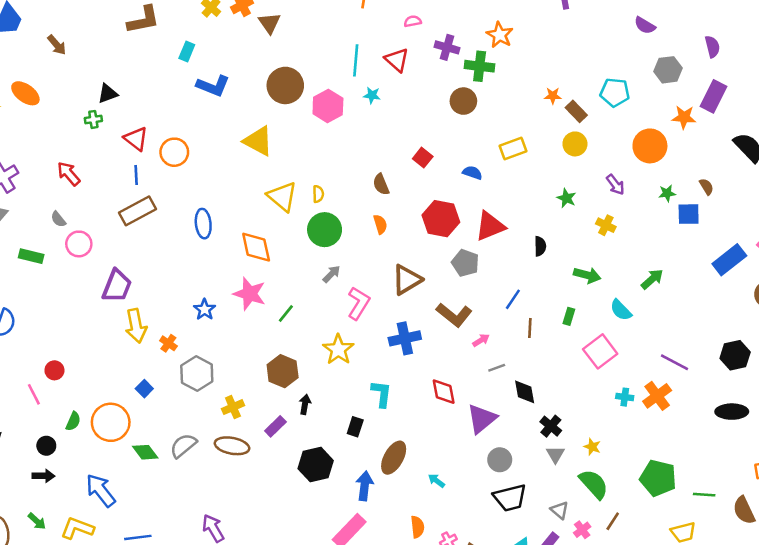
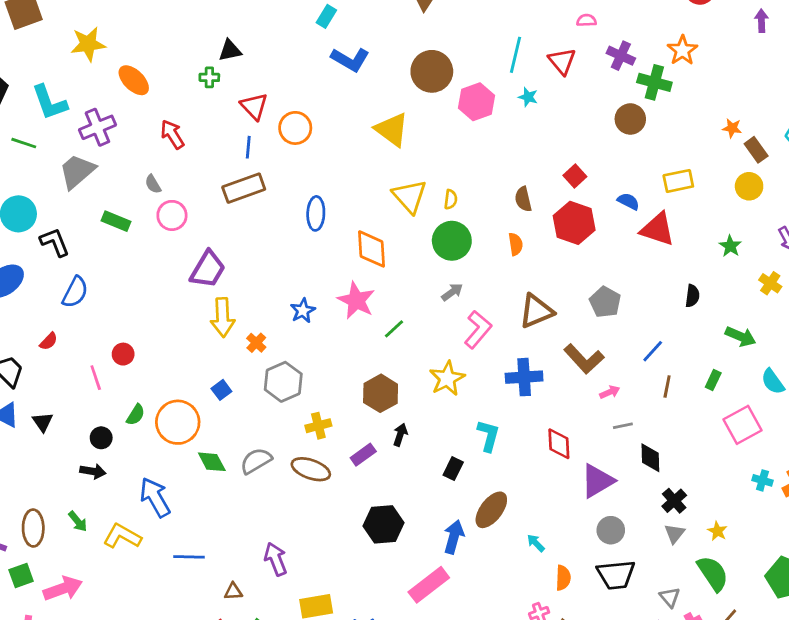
orange ellipse: (25, 93) -> (134, 80), moved
red hexagon: (441, 219) -> (574, 223), moved
red triangle: (490, 226) -> (658, 229), moved, turned 32
black hexagon: (316, 465) -> (384, 524), moved
orange semicircle: (417, 527) -> (563, 578), moved

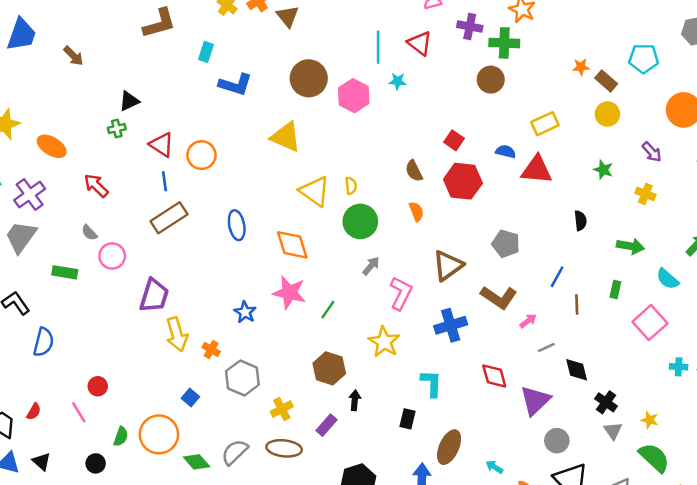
red semicircle: (49, 341) -> (34, 412), moved

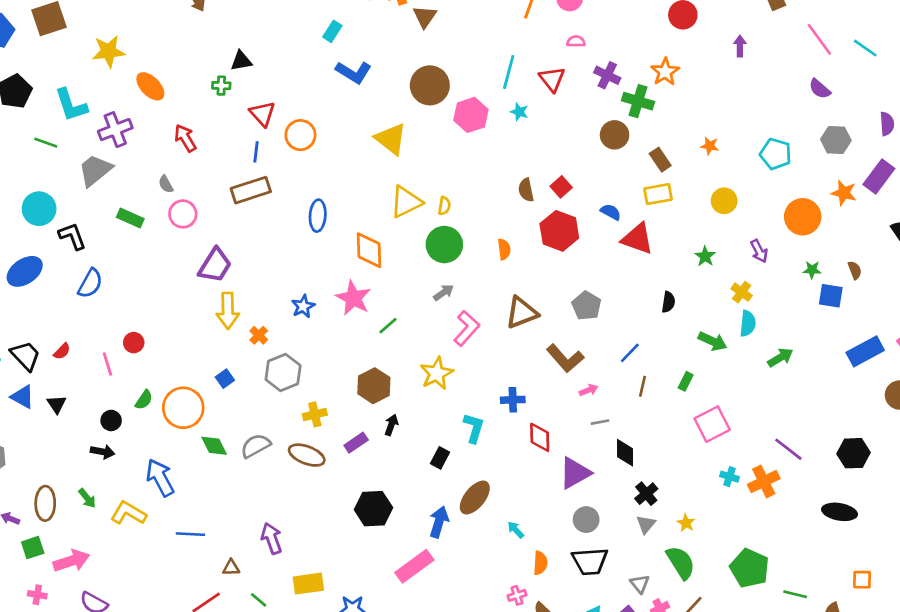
brown rectangle: (606, 81) -> (660, 160), moved
brown semicircle: (414, 171) -> (526, 190), moved
yellow triangle: (315, 191) -> (406, 202), turned 44
cyan semicircle: (668, 279) -> (748, 323), moved, turned -140
blue cross: (451, 325) -> (513, 400), moved, size x0.7

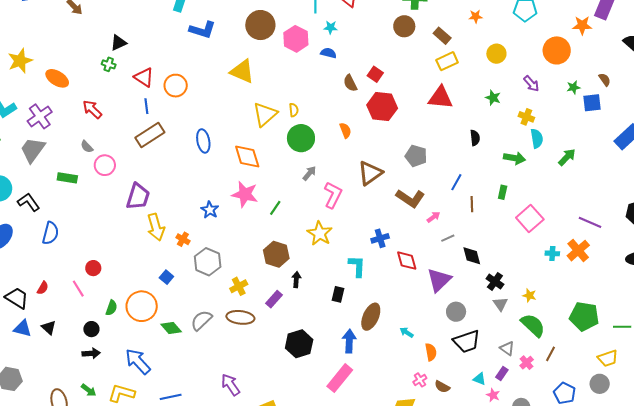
green cross: (221, 86) -> (109, 64), turned 32
blue semicircle: (611, 212) -> (328, 53), moved

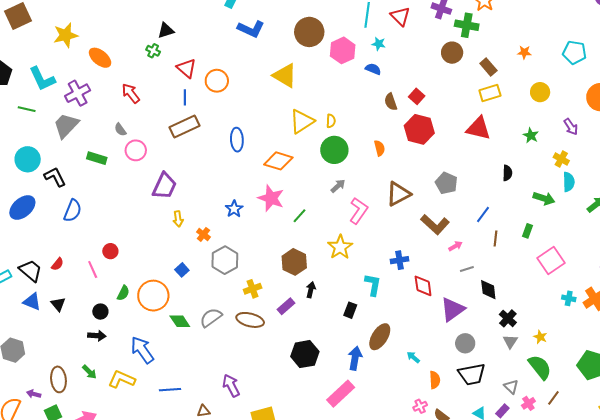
orange diamond: (247, 157) -> (278, 161), turned -64
yellow arrow: (156, 227) -> (178, 219), size x0.6

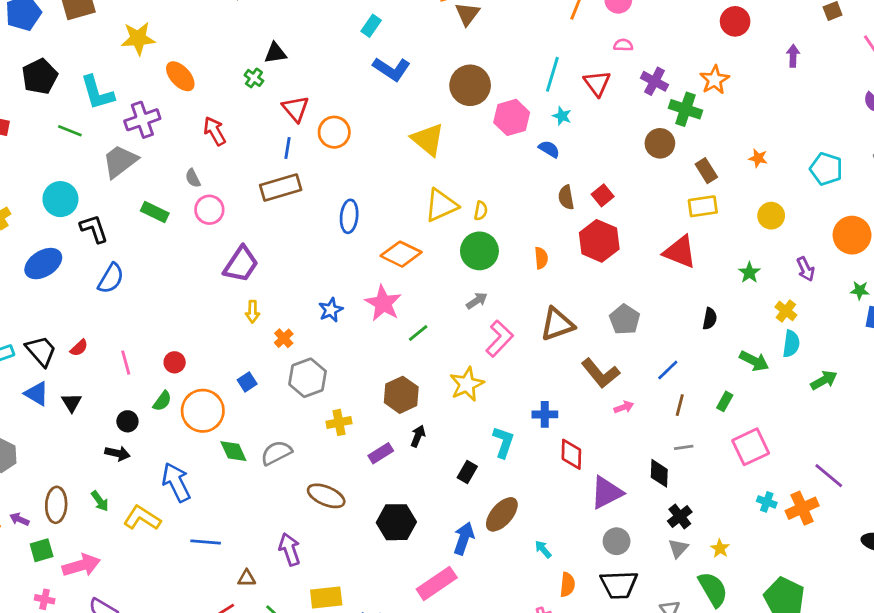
red circle: (110, 251) -> (175, 362), moved
gray line: (467, 269) -> (684, 447), moved
brown ellipse: (250, 320) -> (326, 496), moved

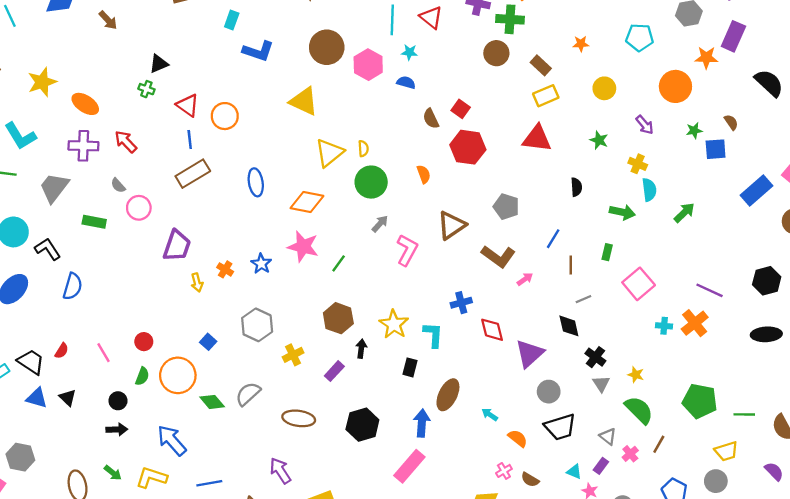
purple cross: (142, 120) -> (83, 146), moved, turned 36
orange cross: (284, 338) -> (225, 269), moved
yellow star: (467, 384) -> (394, 324), moved
orange semicircle: (567, 585) -> (518, 438), turned -42

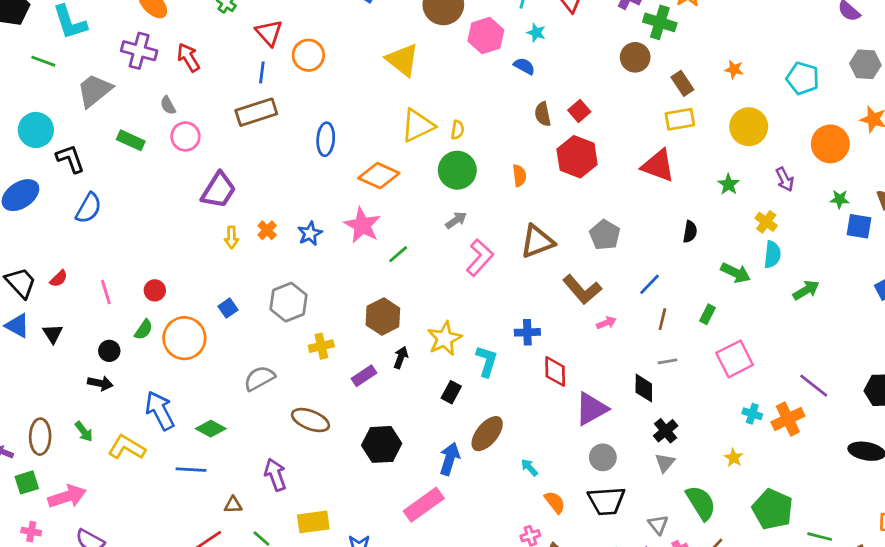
yellow circle: (604, 88) -> (749, 127), size x1.4
yellow star: (636, 375) -> (734, 458), moved
green diamond: (212, 402) -> (211, 429), moved, turned -35

